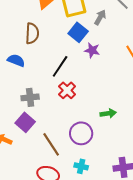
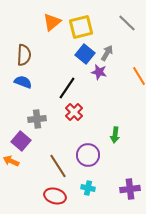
gray arrow: (100, 17) -> (107, 53), moved
brown semicircle: (32, 33) -> (24, 55), moved
green arrow: (108, 113) -> (115, 135), turned 105
purple square: (25, 122) -> (21, 141), moved

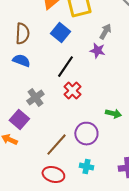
blue square: (85, 54) -> (60, 33), moved
gray cross: (37, 119) -> (35, 98), turned -30
green arrow: (115, 135) -> (113, 114), turned -84
brown line: (58, 166) -> (56, 145), turned 75

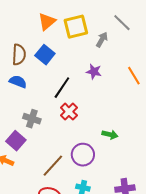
gray arrow: (105, 32) -> (102, 40), moved
blue square: (60, 33) -> (45, 55), moved
gray cross: (35, 98) -> (32, 119), turned -36

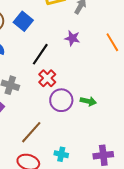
purple circle: (83, 155) -> (61, 100), moved

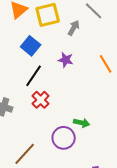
blue square: (23, 21) -> (31, 46), moved
purple circle: (61, 100) -> (64, 138), moved

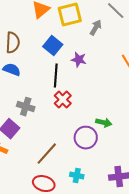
purple star: (66, 60) -> (79, 60), moved
black line: (34, 76) -> (56, 76), turned -30

